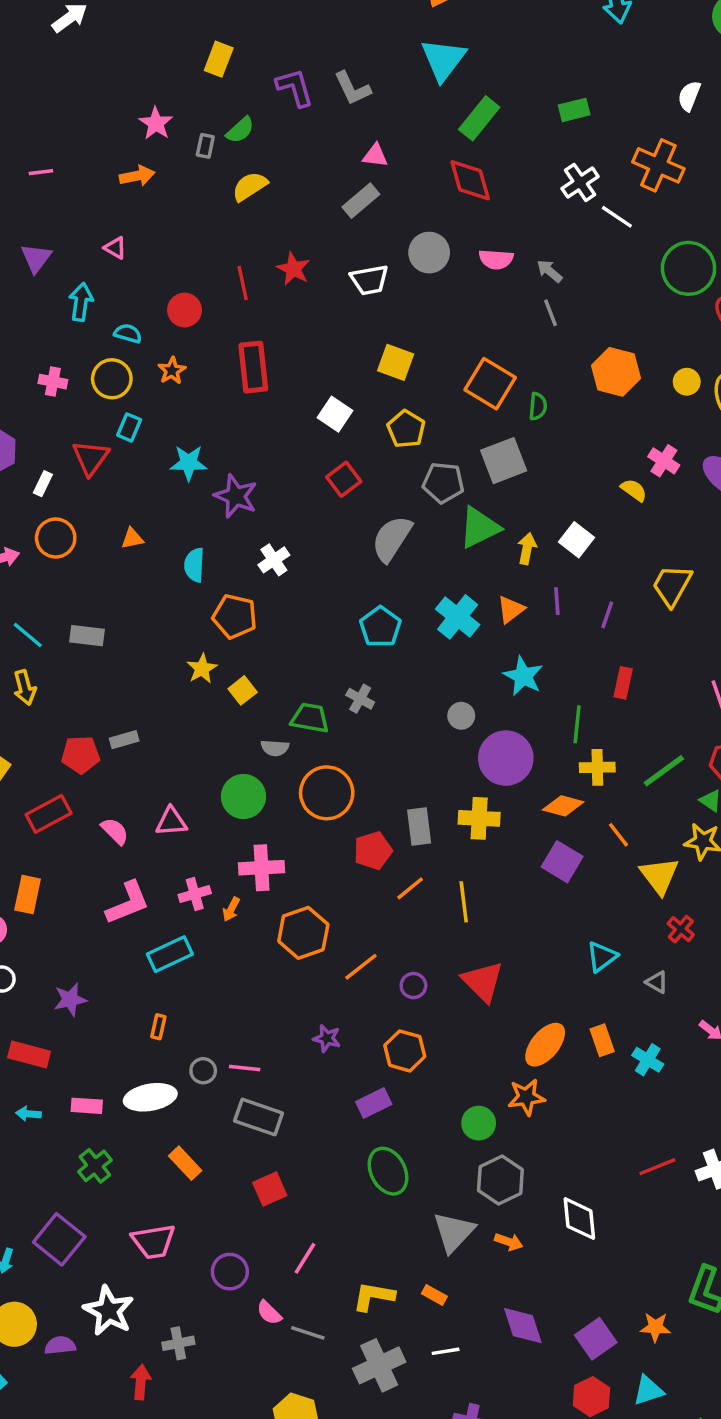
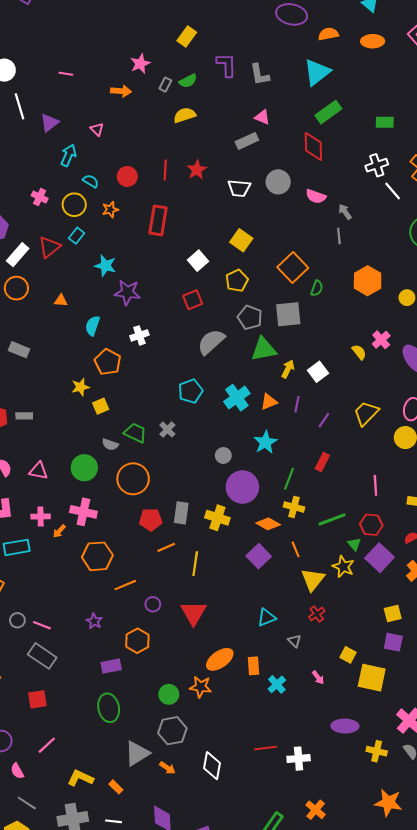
white rectangle: (43, 484) -> (18, 255), size x1.6
purple star: (236, 496) -> (127, 292), turned -30
gray line: (308, 1333) -> (27, 803), moved

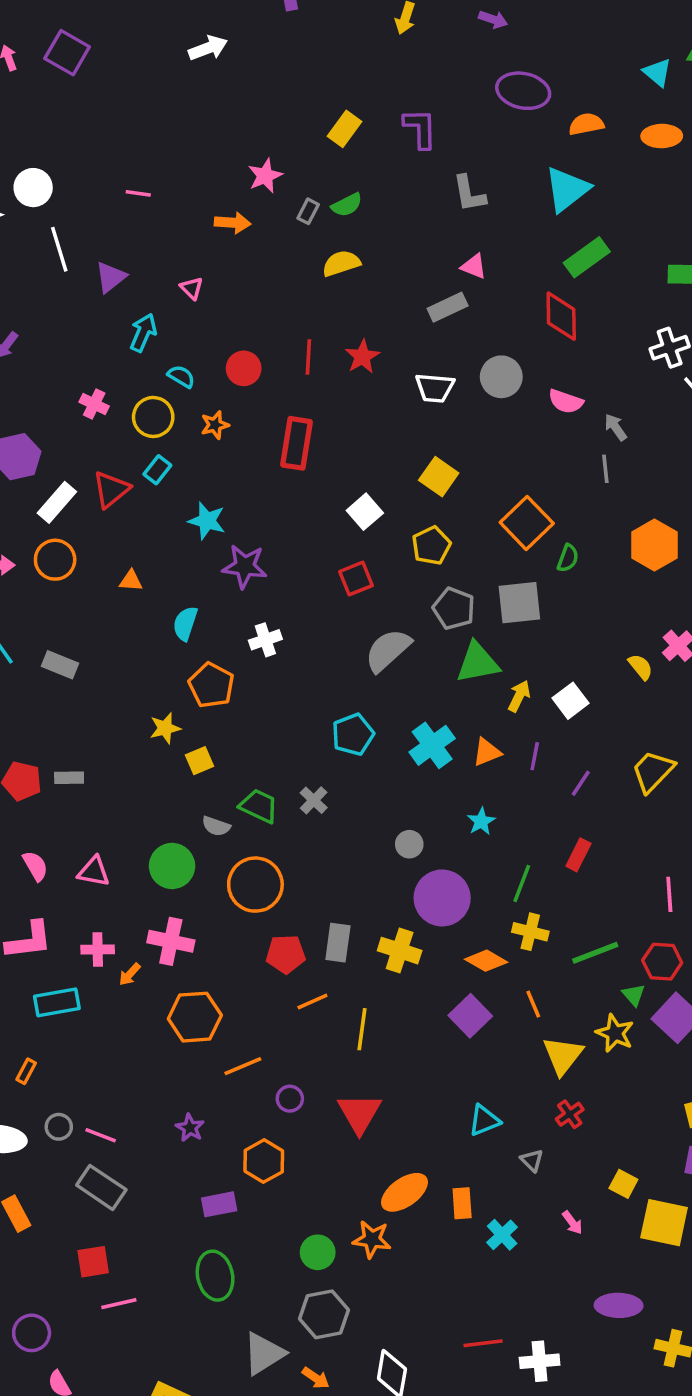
purple L-shape: (226, 65) -> (420, 128), moved
cyan star: (265, 442) -> (481, 821), size x0.7
pink line: (47, 745) -> (119, 1304), moved, turned 30

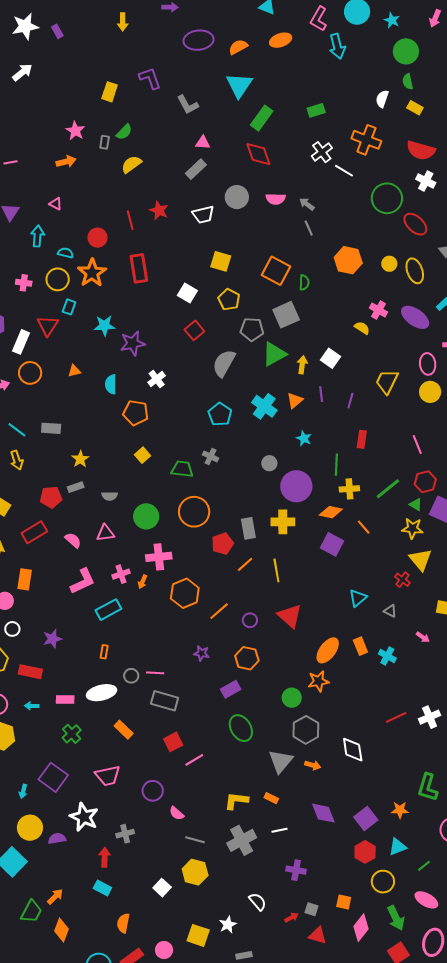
orange star: (215, 425) -> (92, 273), size x1.8
yellow star: (165, 728) -> (80, 459), moved
gray semicircle: (216, 826) -> (110, 496), moved
yellow triangle: (563, 1056) -> (420, 560), moved

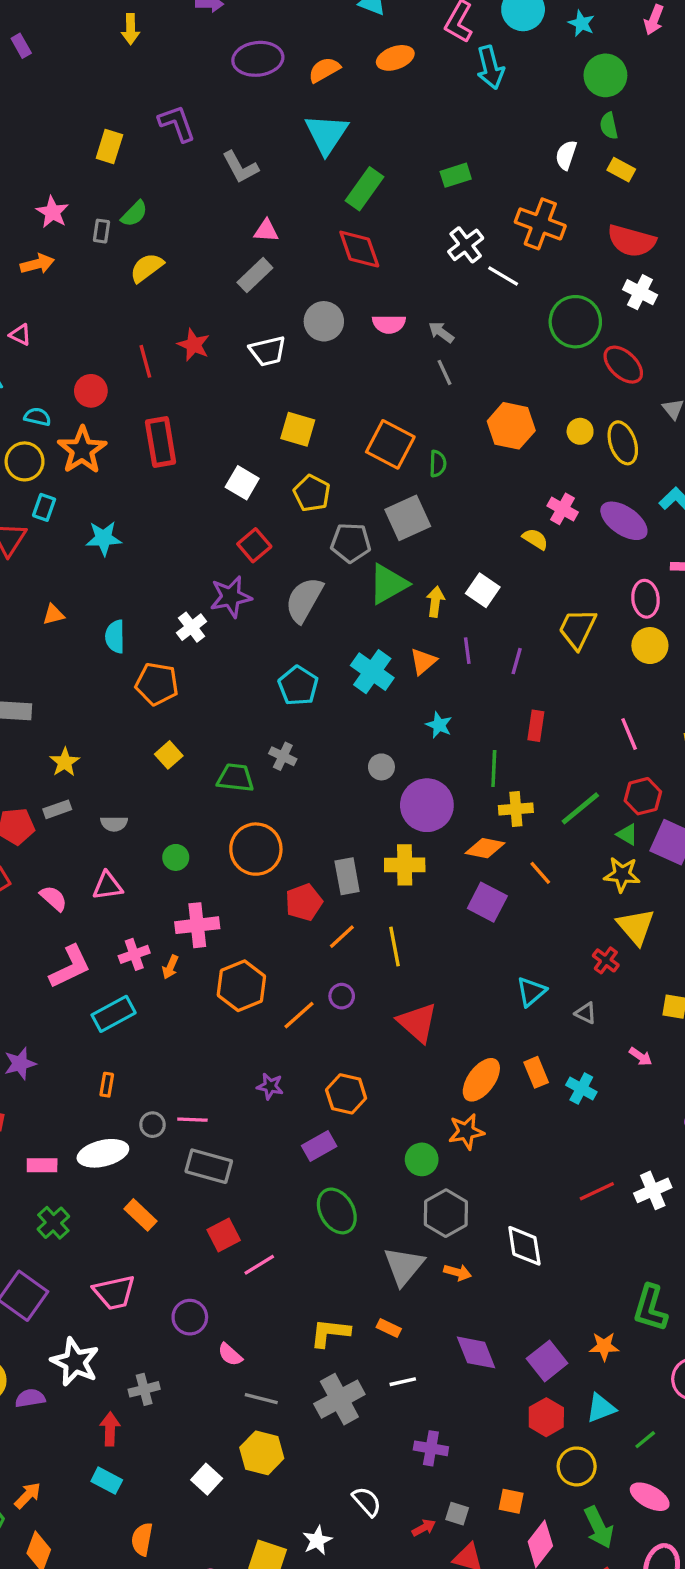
purple star: (133, 343) -> (231, 597), moved
green circle: (146, 516) -> (176, 857), size x0.6
purple circle: (250, 620) -> (342, 996), moved

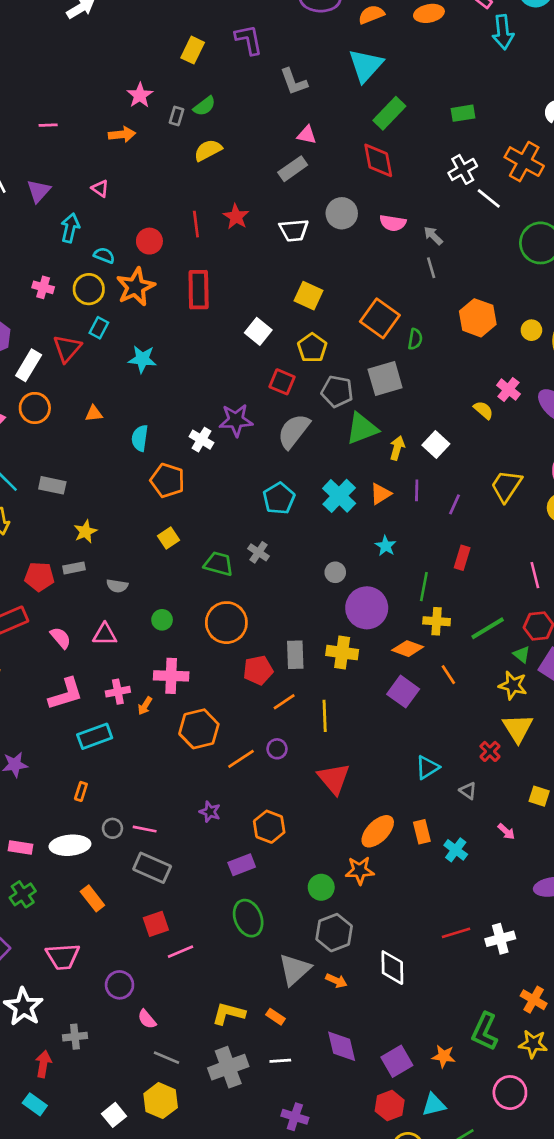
red square: (254, 545) -> (282, 382), moved, turned -35
white cross: (192, 627) -> (201, 440), turned -30

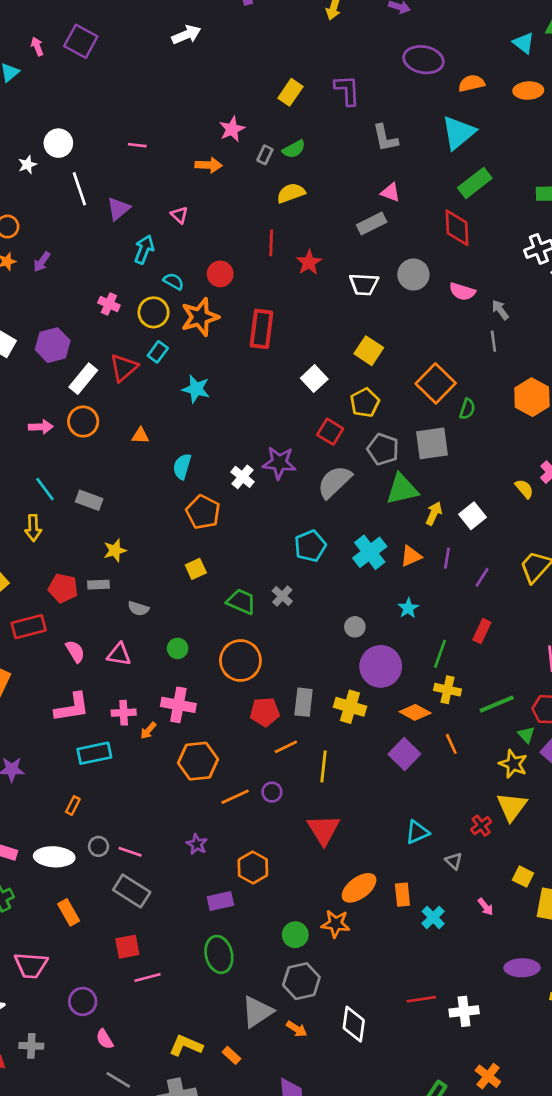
red line: (196, 224) -> (271, 243), moved

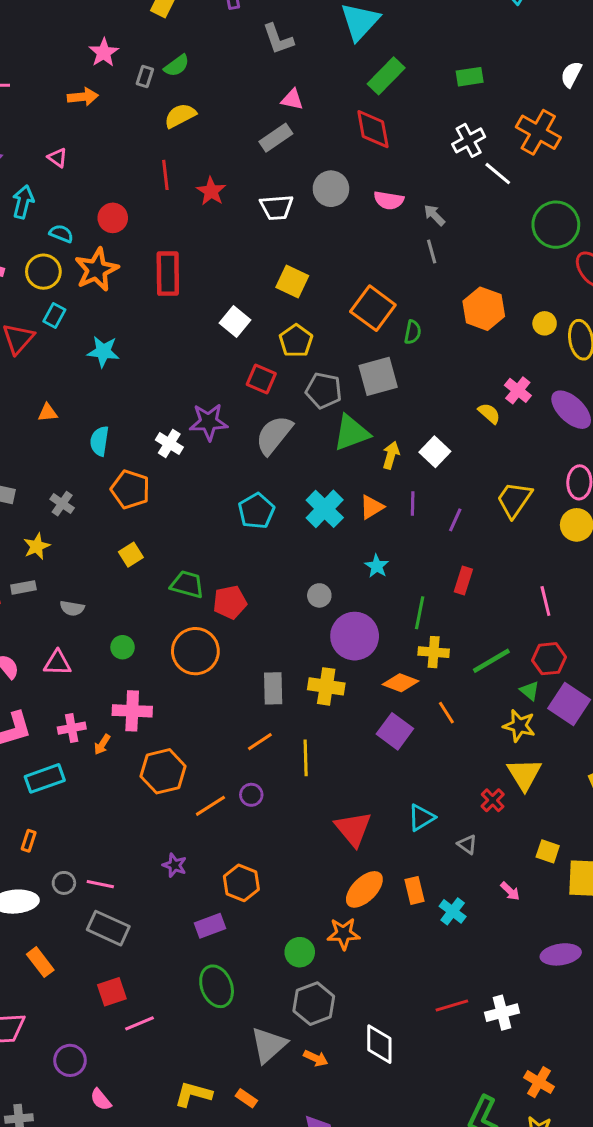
gray cross: (282, 596) -> (62, 504), moved
red pentagon: (265, 712) -> (230, 602), moved
red triangle: (324, 830) -> (353, 829), moved

